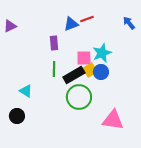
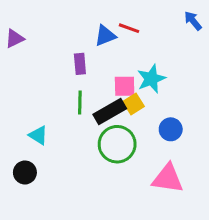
red line: (87, 19) -> (129, 28), turned 40
blue arrow: (129, 23) -> (193, 21), moved
blue circle: (101, 72) -> (171, 129), moved

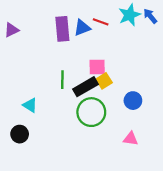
purple rectangle: (80, 64) -> (62, 29), moved, size x1.5
cyan star: (151, 79) -> (129, 15), moved
pink triangle: (168, 178) -> (131, 139), size x0.6

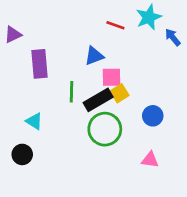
blue arrow: (150, 16) -> (173, 37), moved
blue triangle: (82, 28) -> (94, 56), moved
purple rectangle: (62, 29) -> (40, 64), moved

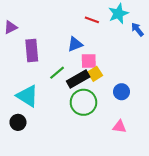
green line: (71, 92) -> (57, 73), turned 49
cyan triangle: (34, 121) -> (27, 96), size x1.6

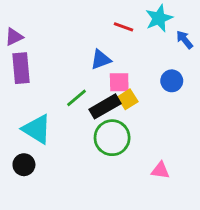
purple rectangle: (32, 51) -> (21, 68), moved
blue circle: (121, 92) -> (172, 81), moved

